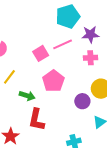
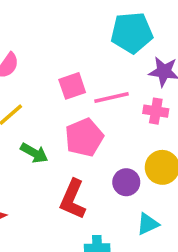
pink line: (63, 44) -> (111, 97), moved
red L-shape: (36, 120) -> (73, 199), moved

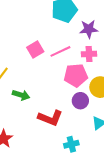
pink pentagon: (84, 137) -> (76, 75), moved, turned 30
red L-shape: (73, 199) -> (50, 118), turned -80

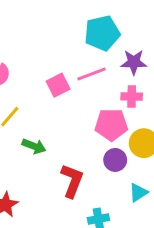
pink line: (60, 51) -> (91, 74), moved
red L-shape: (50, 118) -> (72, 181), turned -95

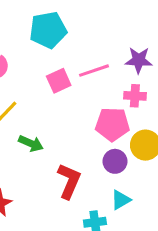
cyan pentagon: (102, 33) -> (48, 30), moved
cyan triangle: (138, 193) -> (121, 200), moved

